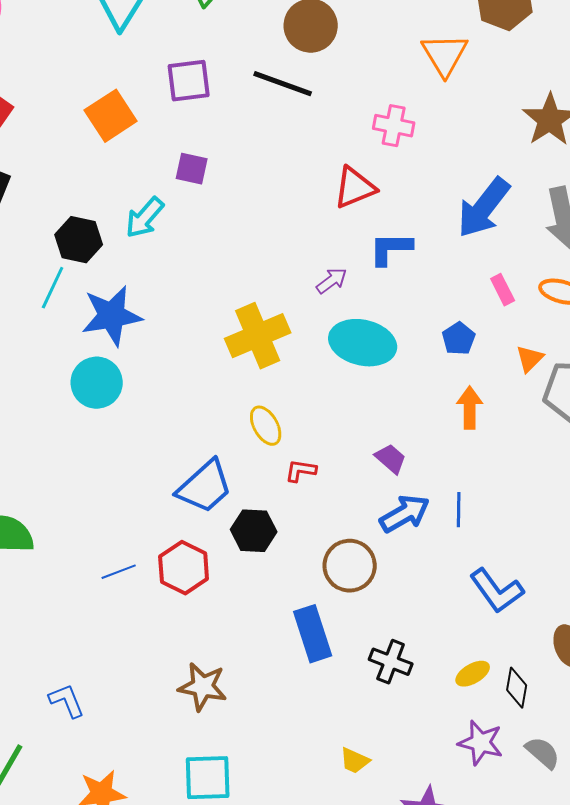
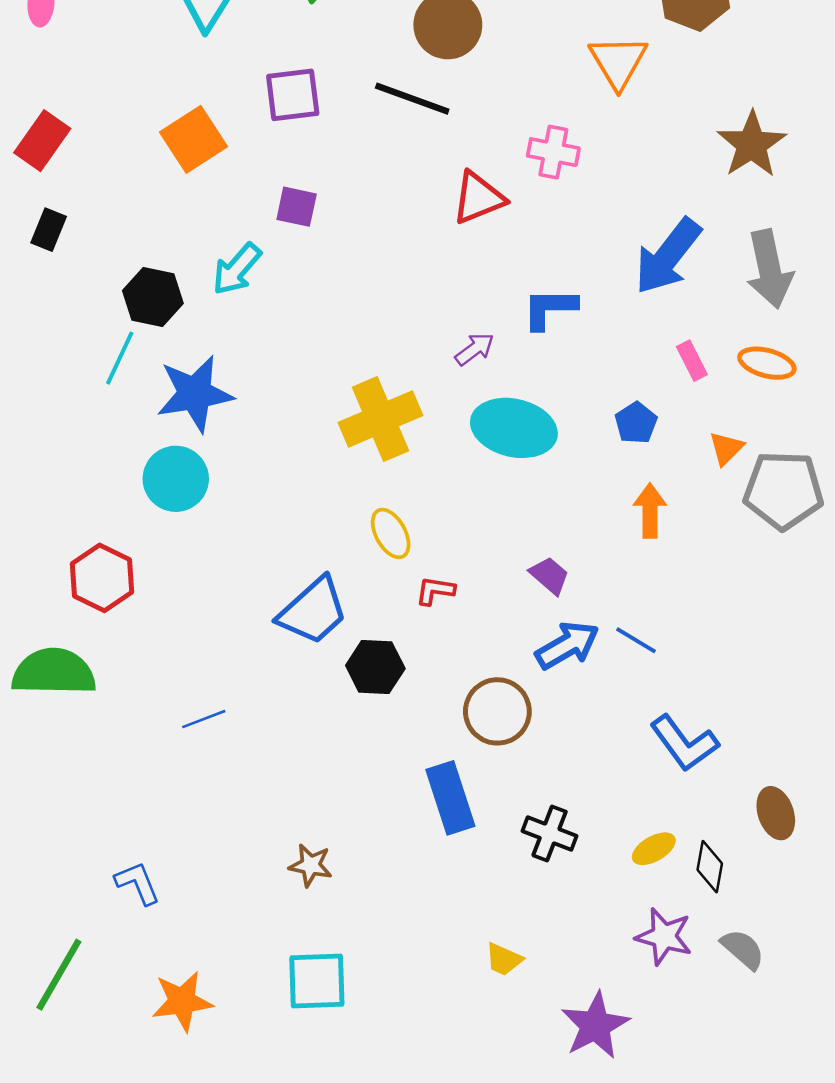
red triangle: (355, 188) -> (478, 198), moved
blue line: (459, 510) -> (636, 640), turned -60
red hexagon: (184, 568) -> (102, 578), moved
brown star: (203, 687) -> (311, 865), size x0.7

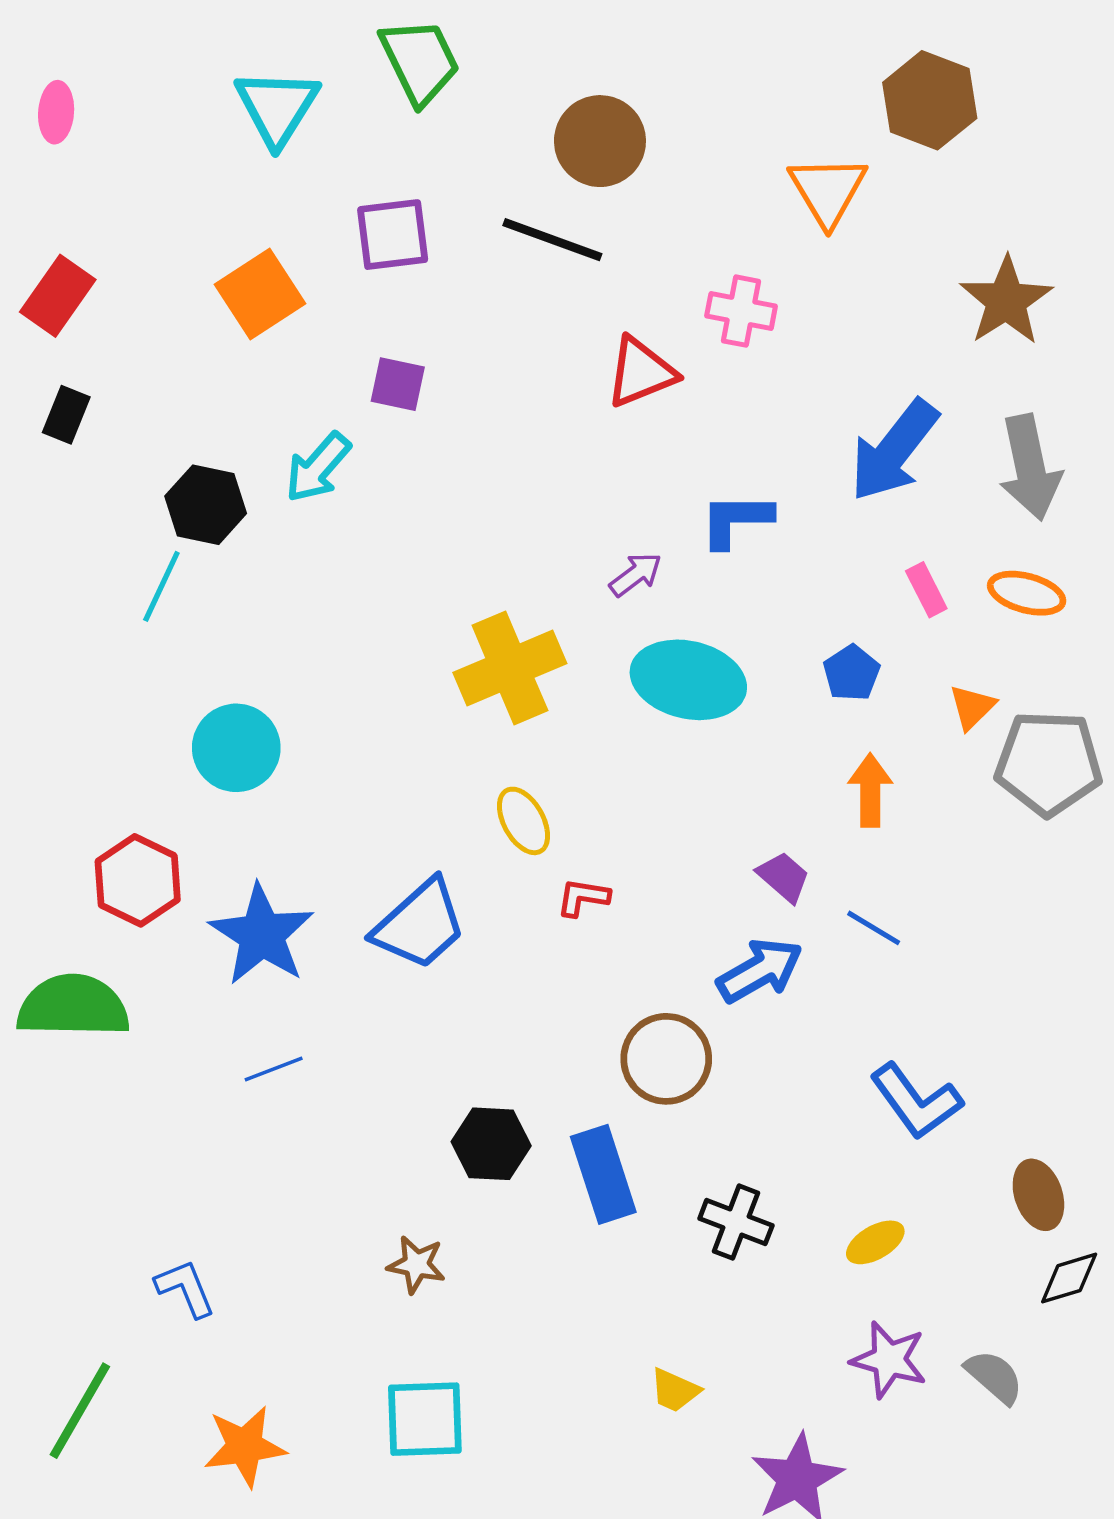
blue star: (195, 394) -> (262, 935), moved, turned -30
purple trapezoid: (550, 575) -> (784, 877), moved
blue line: (636, 640) -> (874, 928), moved
black hexagon: (375, 667) -> (491, 1144), moved
black diamond: (710, 867) -> (1069, 1278), moved, turned 63

